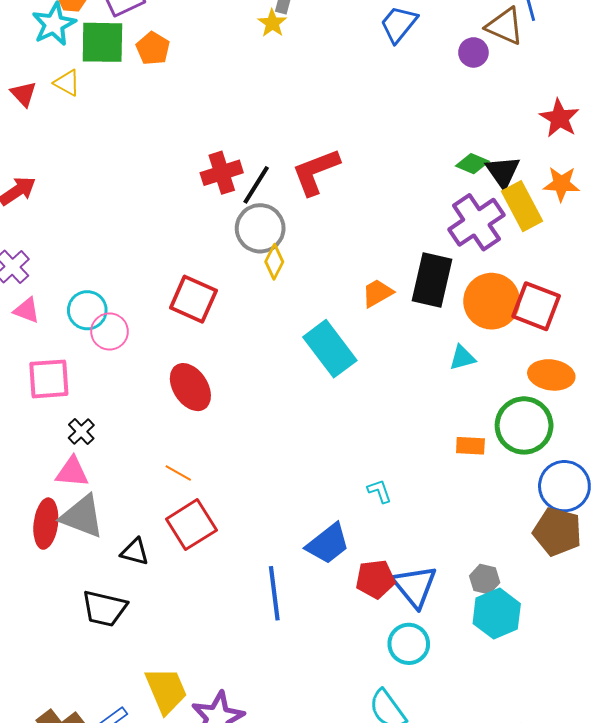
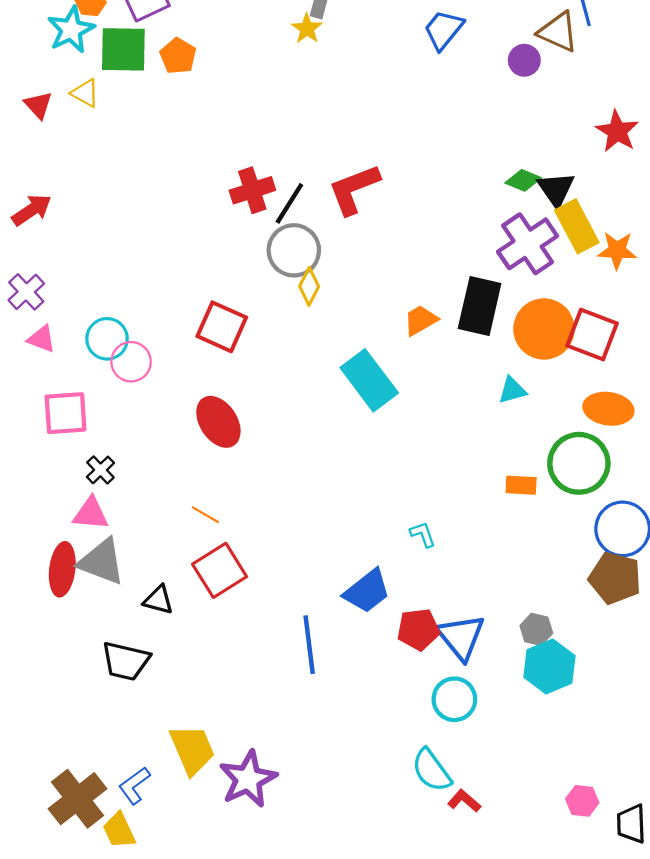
orange star: (561, 184) -> (617, 250), moved

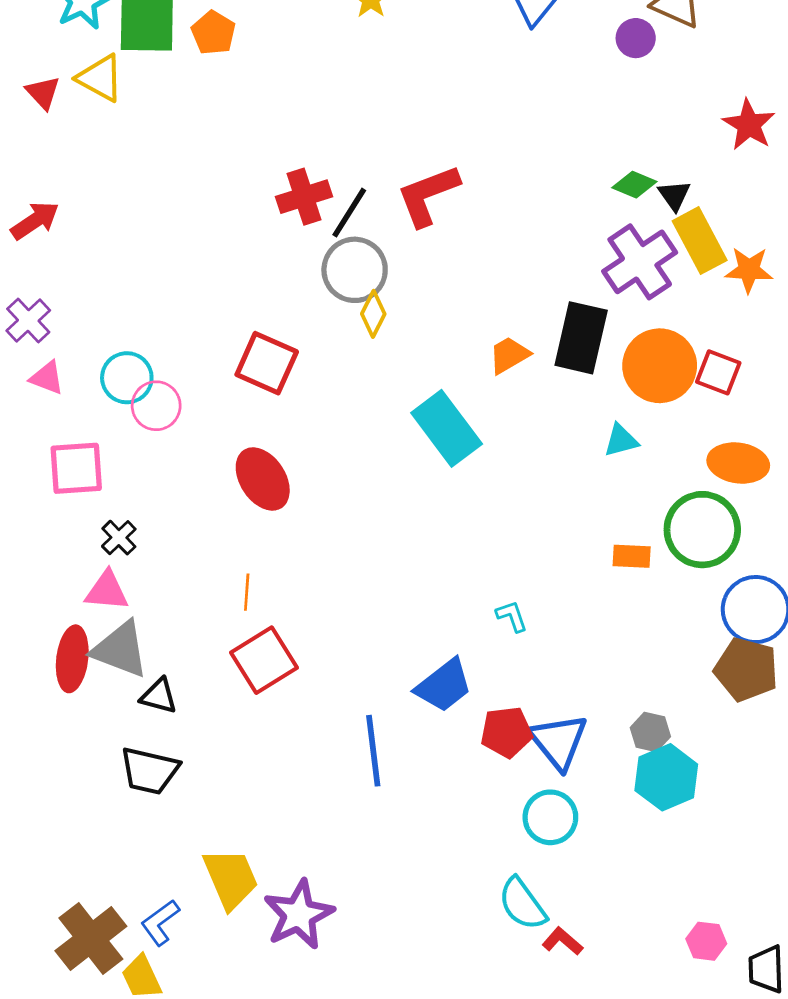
yellow triangle: (85, 93) -> (100, 78), size x1.4
black triangle: (556, 189) -> (674, 195), size x0.7
red square: (592, 334) -> (718, 372), size x0.7
orange line: (205, 515) -> (247, 592), turned 64
black triangle: (158, 600) -> (159, 696), moved

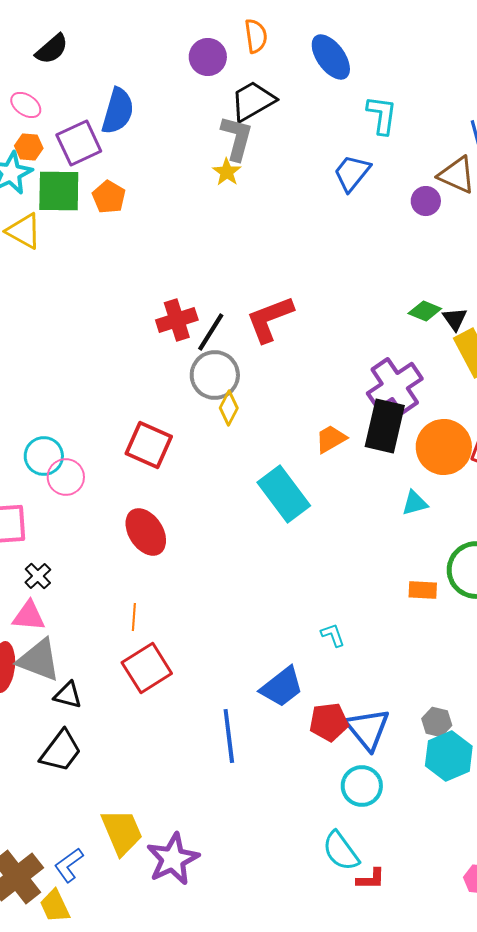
purple cross: (640, 262) -> (395, 386), moved
black trapezoid: (149, 771) -> (61, 751), turned -66
red L-shape: (562, 941) -> (371, 879), turned 140

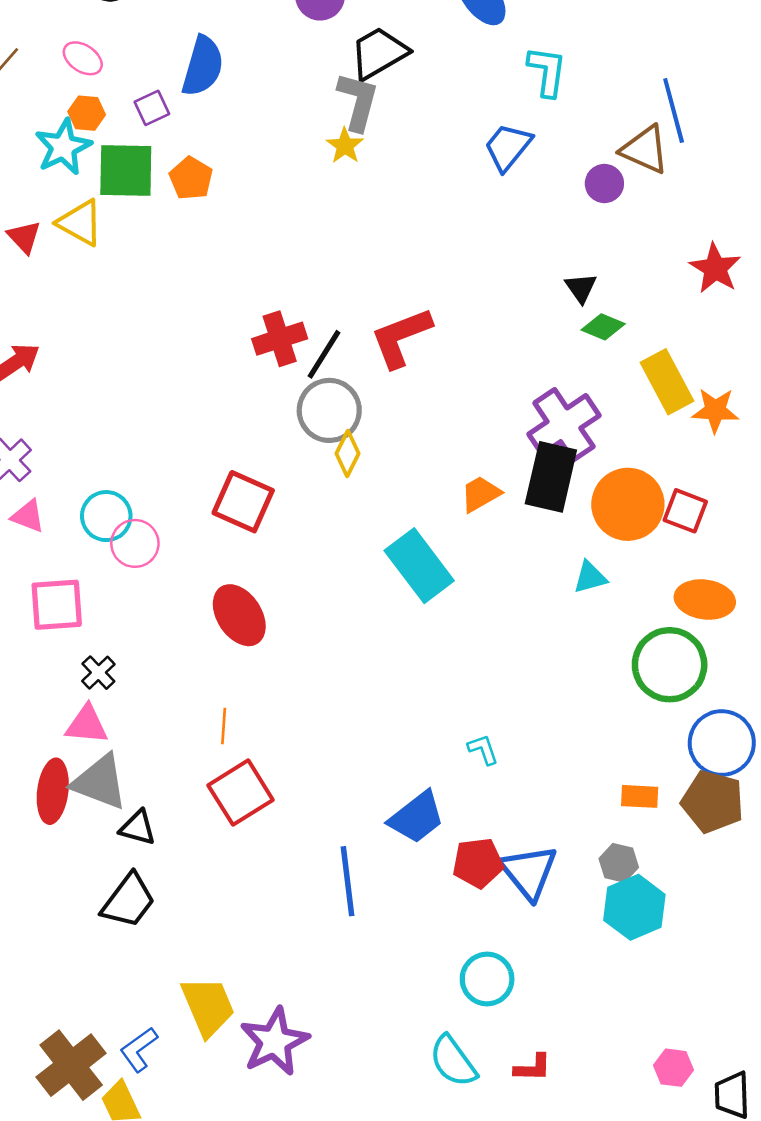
purple square: (79, 143) -> (152, 108), size x0.6
black triangle: (455, 319) -> (581, 288), moved
orange rectangle: (423, 590) -> (640, 796), moved
cyan circle: (362, 786) -> (487, 979), moved
cyan semicircle: (341, 851) -> (453, 1061), moved

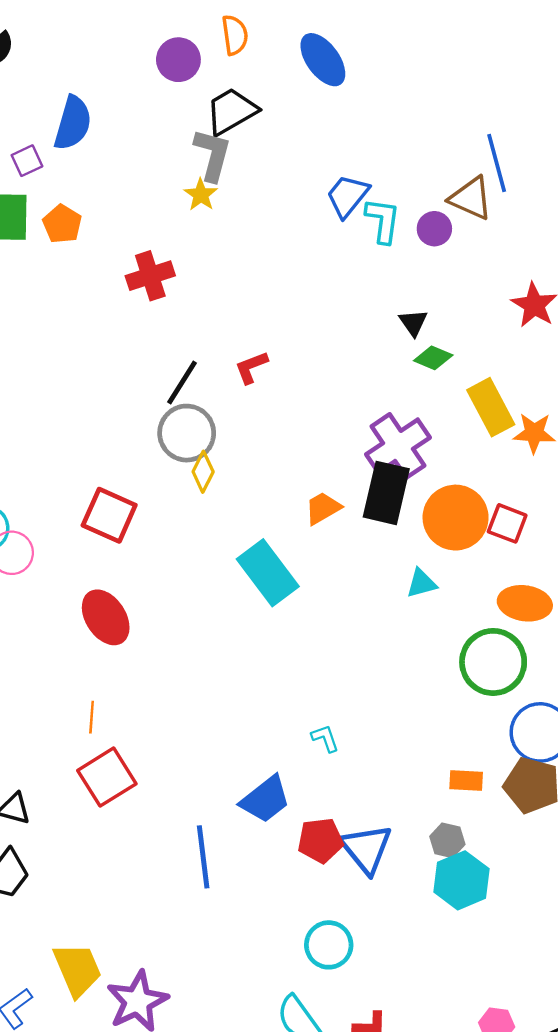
cyan L-shape: (547, 71) -> (383, 221), moved
red L-shape: (401, 337) -> (251, 367), size x0.6
red cross: (280, 339) -> (150, 276), moved

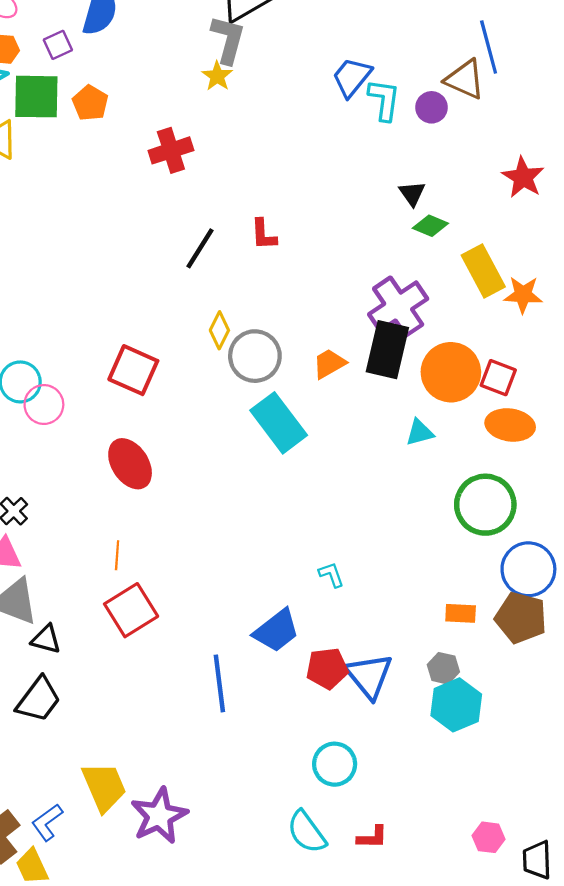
red L-shape: (251, 367) -> (264, 234), turned -72
gray circle: (187, 433) -> (255, 356), moved
orange ellipse: (525, 603) -> (510, 425), moved

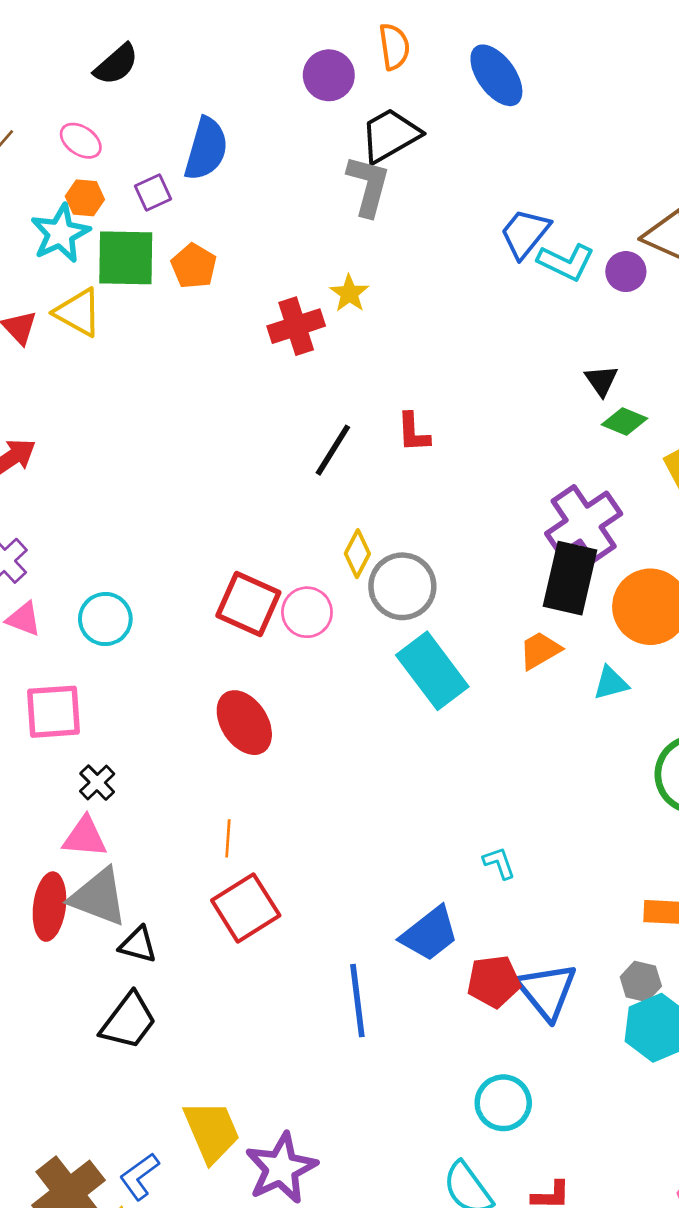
yellow star: (217, 76) -> (349, 293), moved
cyan L-shape: (384, 100) -> (566, 262), turned 108
orange trapezoid: (329, 364) -> (540, 650), moved
pink circle: (44, 405) -> (307, 612), moved

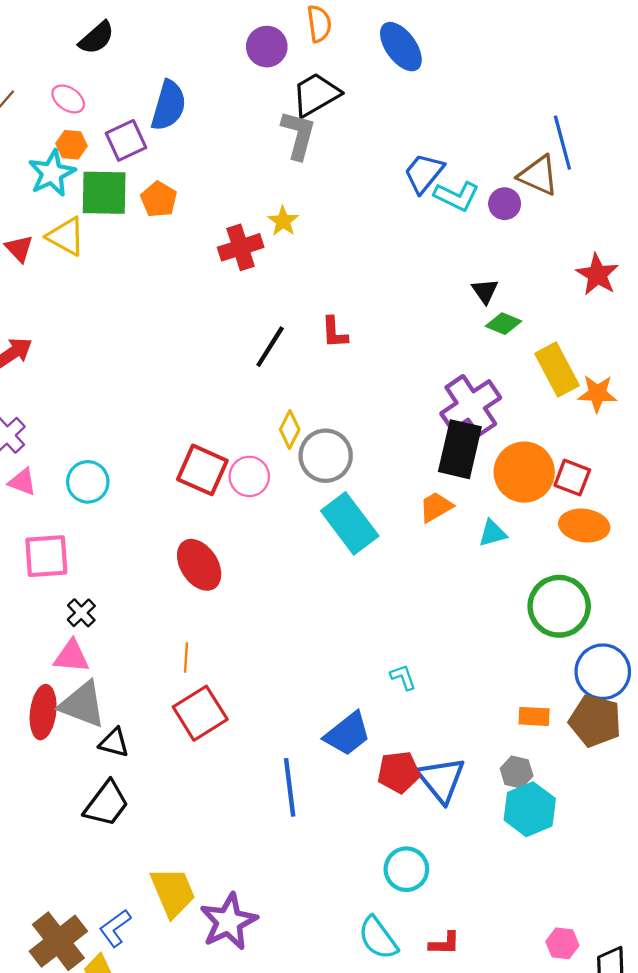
purple square: (153, 192) -> (126, 140), size x1.4

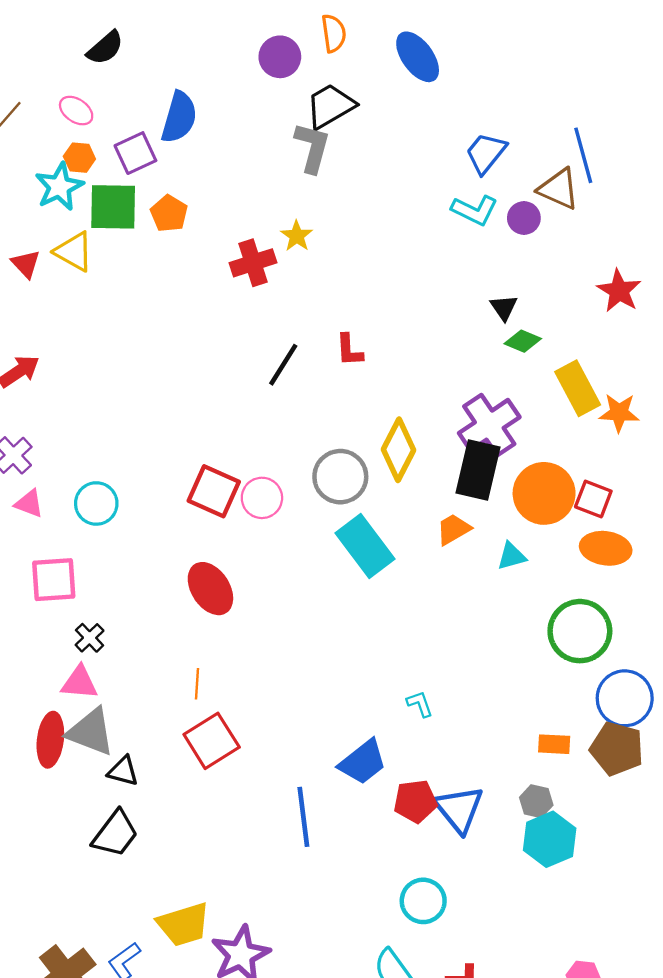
blue trapezoid: (424, 173) -> (486, 153), moved
yellow diamond: (290, 430) -> (399, 450), moved, size x1.6
yellow trapezoid: (173, 892) -> (184, 924), turned 96

